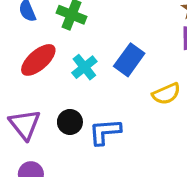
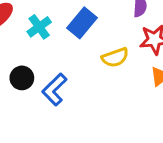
blue L-shape: (105, 132) -> (54, 89), turned -44

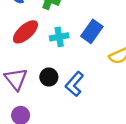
cyan cross: (39, 27) -> (59, 37), turned 30

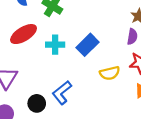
black circle: (49, 77) -> (37, 103), moved

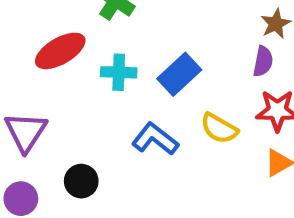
yellow semicircle: (110, 73) -> (219, 128), turned 42
blue L-shape: (62, 93) -> (155, 139), moved, turned 75

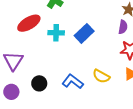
yellow semicircle: (219, 128) -> (101, 76), moved
blue L-shape: (155, 139) -> (73, 82), moved

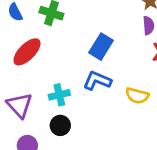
cyan cross: (56, 33) -> (59, 95), moved
blue L-shape: (73, 82) -> (97, 81), moved

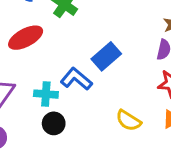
blue L-shape: (97, 81) -> (76, 79), moved
black circle: (60, 125) -> (54, 123), moved

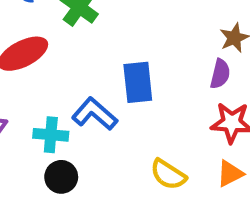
blue rectangle: (106, 56) -> (138, 82), turned -56

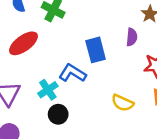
purple semicircle: (220, 74) -> (132, 37), moved
cyan cross: (51, 135) -> (48, 90), turned -30

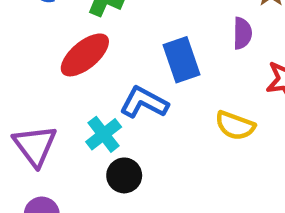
red ellipse: (23, 43) -> (85, 55), moved
yellow semicircle: (123, 103) -> (235, 126), moved

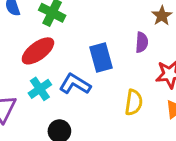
yellow semicircle: (235, 126) -> (134, 102), turned -105
cyan cross: (104, 134) -> (40, 89), moved

